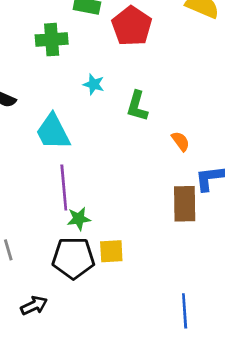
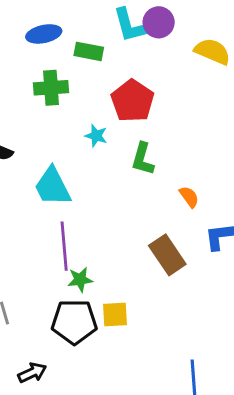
red pentagon: (132, 26) -> (132, 101), moved
brown rectangle: (185, 204) -> (167, 255), moved, turned -33

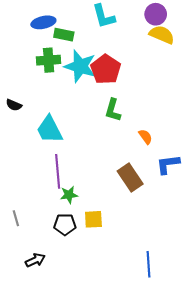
purple circle: (159, 22) -> (156, 14), moved
green rectangle: (89, 51) -> (64, 35), moved
cyan star: (96, 136) -> (80, 66), moved, size x2.0
black pentagon: (74, 322) -> (65, 224), size x0.7

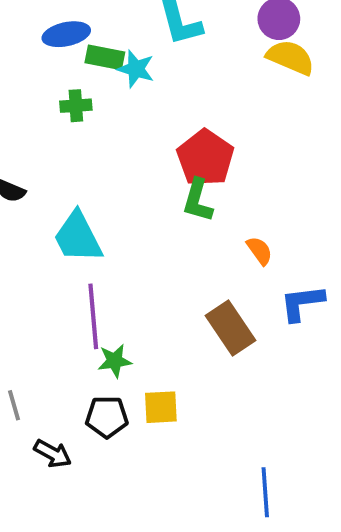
green cross: (49, 60) -> (76, 106), size x0.7
cyan star: (80, 66) -> (136, 69), moved, size x0.6
red pentagon: (106, 69) -> (205, 158), moved
black arrow: (35, 260) -> (53, 454), moved, turned 54

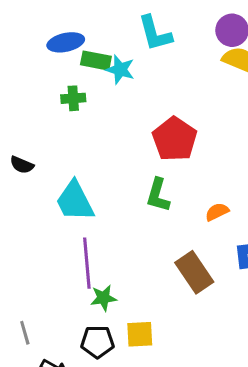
green L-shape: (198, 200) -> (158, 195), moved
orange semicircle: (260, 251) -> (217, 212), turned -80

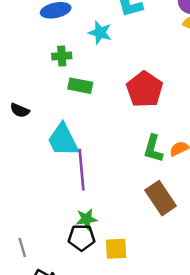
green rectangle: (96, 61) -> (80, 86), moved
green L-shape: (158, 195) -> (153, 149), moved
purple line: (87, 263) -> (82, 170), moved
black pentagon: (97, 342) -> (82, 238), moved

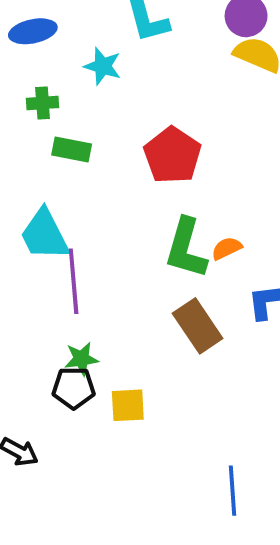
green L-shape: (153, 149) -> (186, 248), size x1.4

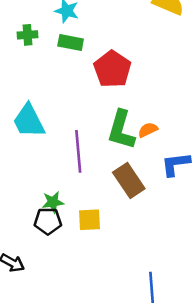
green rectangle: (72, 149) -> (71, 42), moved
purple line: (74, 281) -> (78, 151), moved
yellow square: (128, 405) -> (90, 220), moved

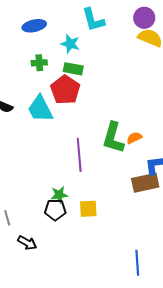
red pentagon: (112, 69) -> (65, 90), moved
cyan trapezoid: (29, 121) -> (40, 109), moved
brown rectangle: (129, 181) -> (145, 183), moved, turned -68

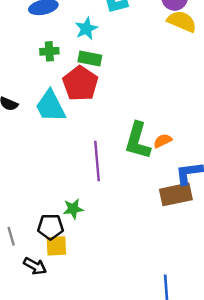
cyan star: (70, 44) -> (86, 29), turned 30
yellow square: (88, 209) -> (56, 246), moved
black pentagon: (55, 210) -> (50, 227), moved

